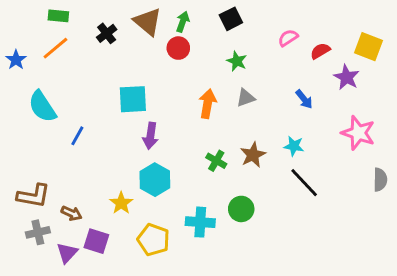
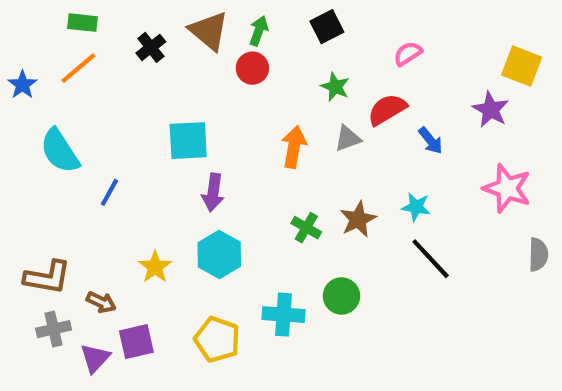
red semicircle: (320, 51) -> (387, 110), moved, size x1.4
yellow star: (121, 203) -> (155, 267), moved
purple square: (96, 241) -> (136, 342), turned -30

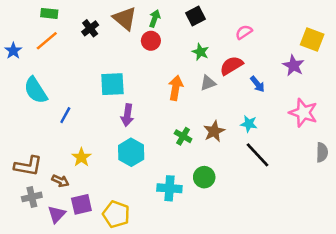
yellow star: (155, 267) -> (81, 157), moved
yellow pentagon: (217, 339) -> (116, 214), moved

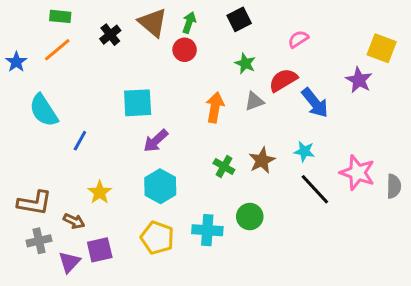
blue arrow: (258, 84) -> (315, 103), size x1.5
pink star: (303, 113) -> (357, 173), moved
purple arrow: (127, 115) -> (156, 141), turned 40
yellow pentagon: (116, 214) -> (157, 238), moved

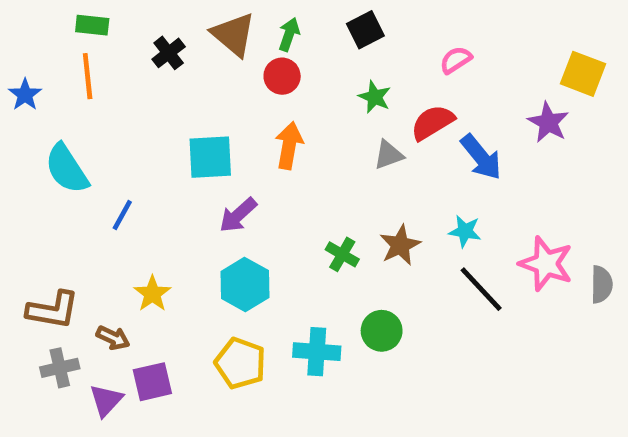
orange line: (57, 50) -> (88, 76), turned -56
orange arrow: (215, 107) -> (289, 146), moved

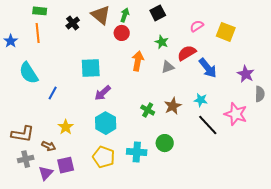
yellow square: (583, 74) -> (226, 32), moved
purple star: (548, 122) -> (246, 74), moved
orange arrow: (289, 146) -> (138, 61), moved
gray semicircle: (602, 284) -> (260, 94), moved

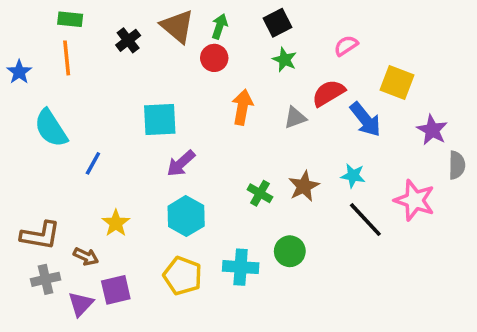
yellow square: (226, 32) -> (397, 83), moved
green star: (162, 42) -> (285, 60), moved

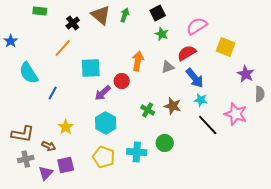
pink semicircle: (346, 46) -> (197, 26), size x1.5
orange line: (67, 58) -> (63, 48), moved, turned 48
red circle: (214, 58) -> (122, 81), moved
blue arrow: (365, 119) -> (195, 78), moved
brown star: (304, 186) -> (173, 106), turned -30

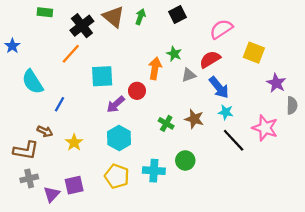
black cross: (73, 23) -> (82, 26), size x1.5
green star: (162, 34) -> (174, 54), moved
brown arrow: (49, 146) -> (45, 131), moved

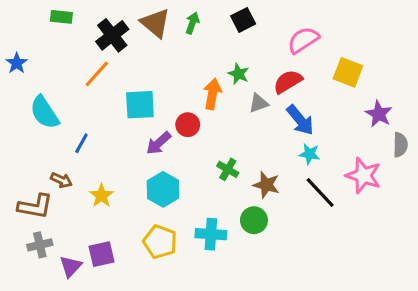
brown star: (194, 119) -> (266, 185), moved

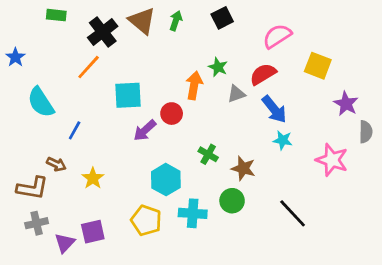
cyan hexagon: (163, 189) -> (166, 180), moved
black line: (320, 192) -> (293, 213), moved

